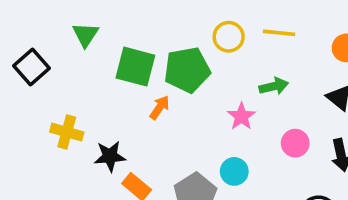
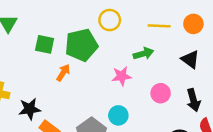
yellow line: (279, 33) -> (159, 26), moved
green square: (135, 67) -> (45, 44), size x0.7
pink star: (241, 116) -> (122, 76), turned 30

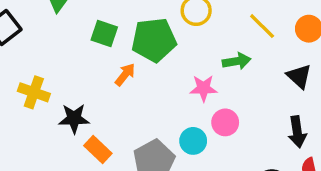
yellow line: (159, 26) -> (262, 26), turned 35
pink circle: (161, 93) -> (225, 122), moved

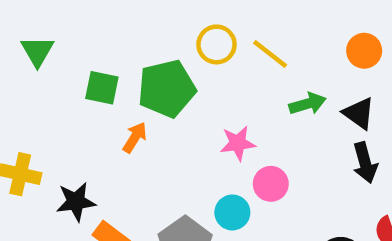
yellow line: (262, 26) -> (270, 54), moved
green arrow: (237, 61) -> (308, 104), moved
black arrow: (297, 132) -> (365, 163), moved

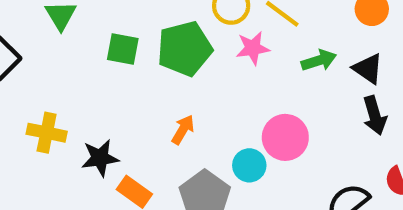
orange arrow: (135, 137) -> (183, 130), moved
pink star: (238, 143) -> (253, 48), moved
pink circle: (271, 184) -> (285, 137), size x1.4

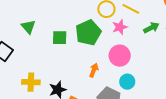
pink circle: (285, 137) -> (120, 56), moved

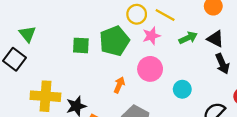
green triangle: (28, 27) -> (28, 34), moved
yellow cross: (31, 82) -> (45, 96), size x1.4
cyan circle: (127, 82) -> (182, 89), moved

